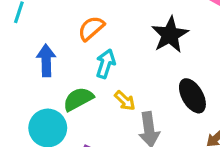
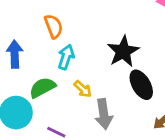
orange semicircle: (91, 28) -> (54, 26), turned 110
black star: (170, 35) -> (123, 51), moved

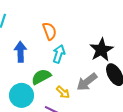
yellow arrow: (83, 89) -> (63, 92), moved
gray arrow: (104, 114) -> (87, 82), moved, turned 60

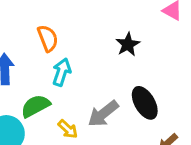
black star: (101, 50) -> (128, 44), moved, size x0.7

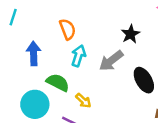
green semicircle: (35, 106) -> (58, 83), turned 55
gray arrow: (103, 114) -> (111, 61), moved

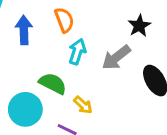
blue arrow: (34, 53) -> (24, 30), moved

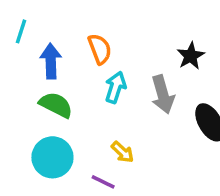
gray arrow: (116, 57) -> (163, 94), turned -68
green semicircle: (53, 83) -> (56, 105), moved

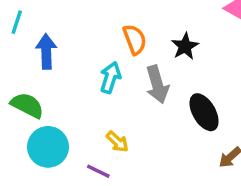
orange semicircle: (100, 49) -> (135, 39), moved
green semicircle: (56, 105) -> (27, 105), moved

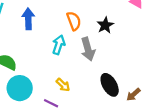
blue arrow: (46, 52) -> (28, 19), moved
black ellipse: (204, 112) -> (110, 85), moved

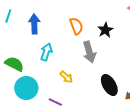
cyan arrow: (59, 45) -> (46, 52), moved
yellow arrow: (63, 85) -> (66, 77), moved

